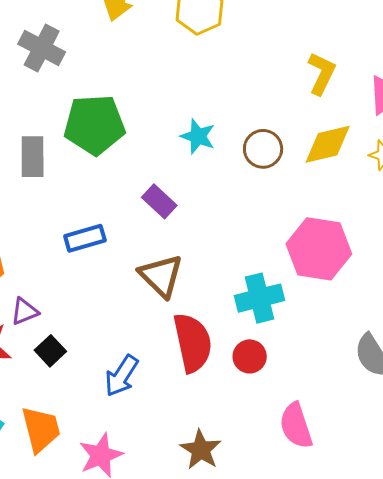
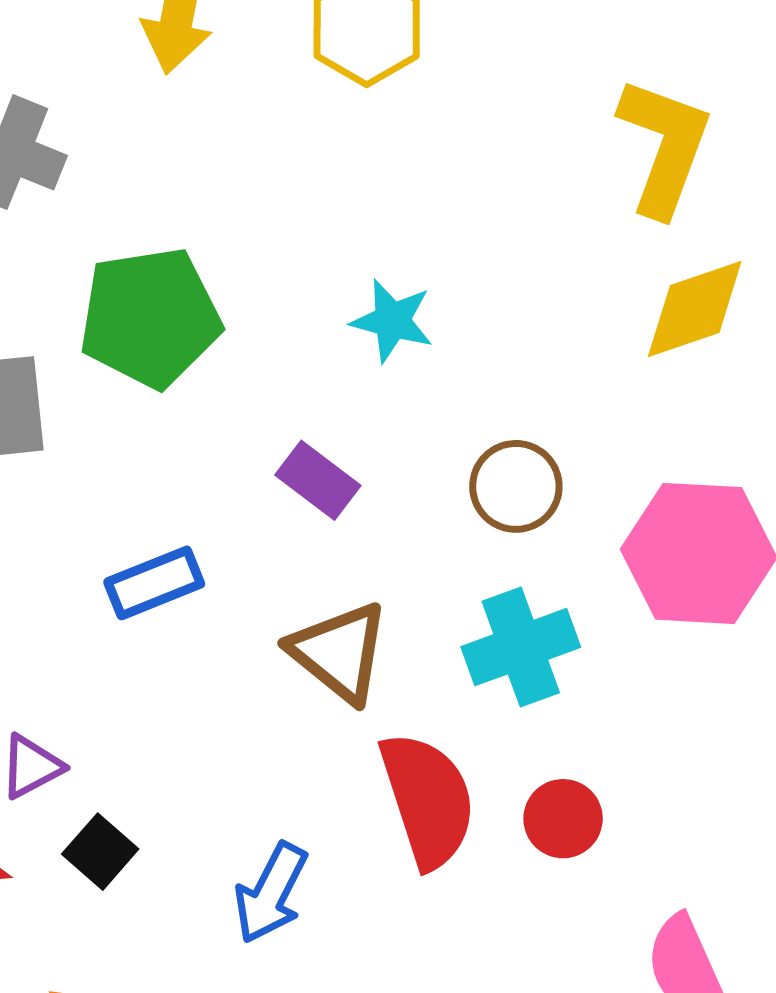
yellow L-shape: (322, 73) -> (664, 146), size x1.4
brown circle: (263, 149) -> (516, 486), moved
cyan cross: (260, 298) -> (521, 647), moved

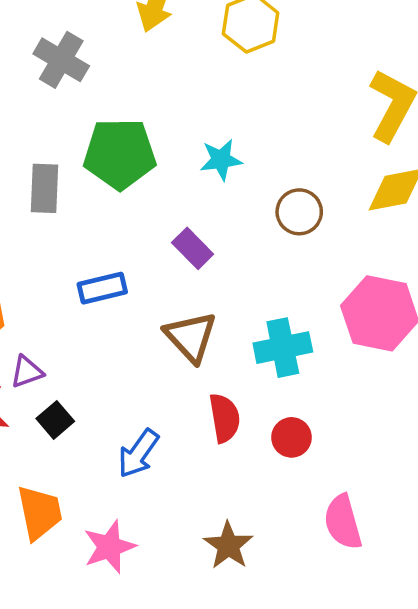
cyan star: (392, 321) -> (221, 160), moved, turned -30
brown circle: (516, 486) -> (299, 212), moved
red semicircle: (428, 800) -> (225, 418), size x0.7

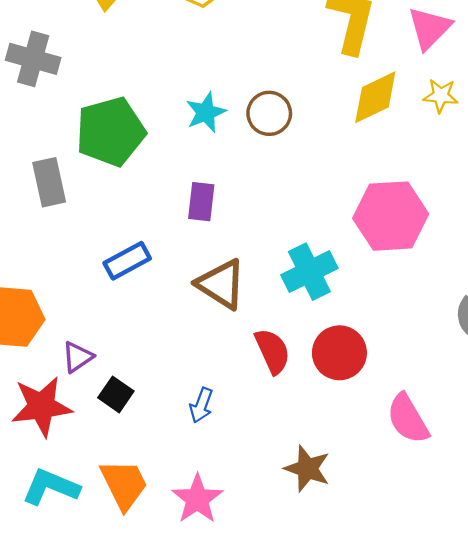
brown circle: (299, 212) -> (269, 113), moved
purple rectangle: (193, 248) -> (201, 202), turned 66
red circle: (292, 437) -> (339, 353), size x1.4
blue arrow: (138, 453) -> (201, 405), size x0.7

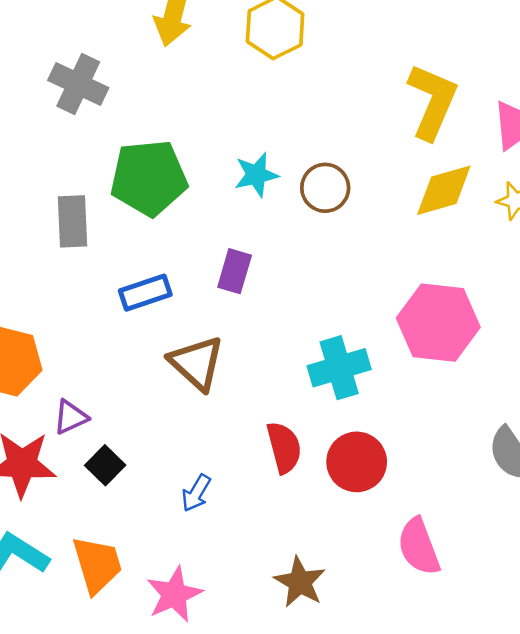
blue rectangle: (127, 261) -> (145, 293), moved
brown triangle: (221, 284) -> (197, 363), moved

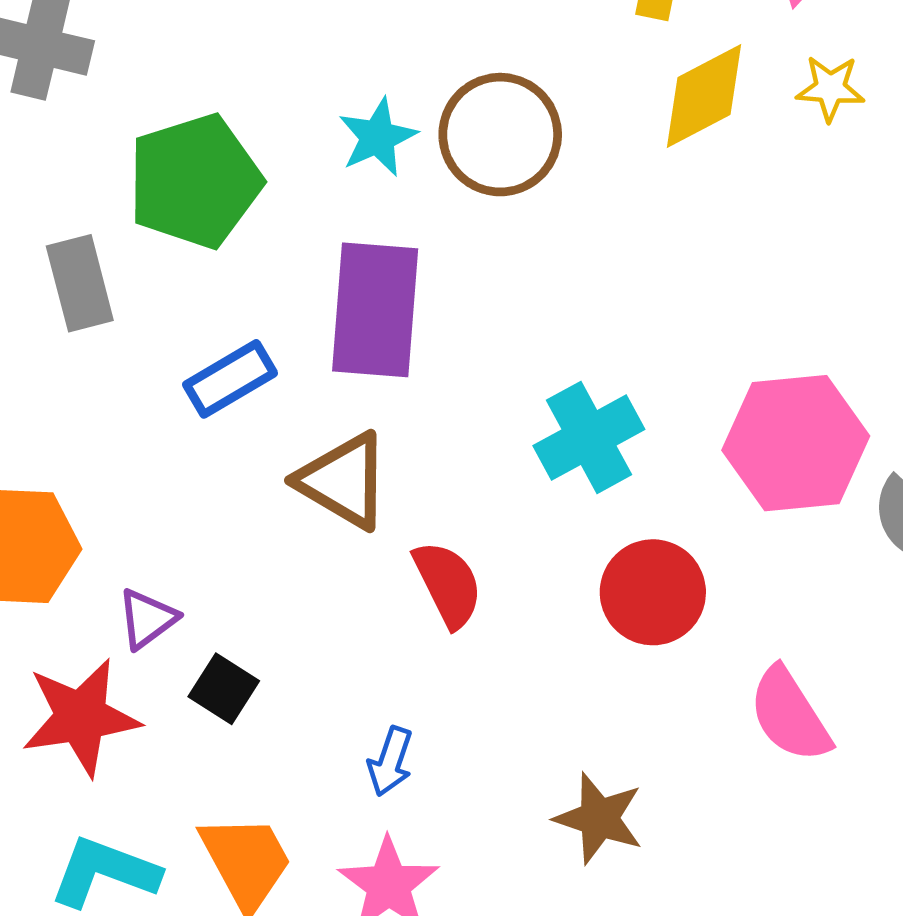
brown circle: (325, 188) -> (500, 135), size x1.4
purple rectangle: (235, 271) -> (375, 310), size x1.8
pink hexagon: (438, 323) -> (796, 443), moved
red semicircle: (284, 447) -> (448, 584), moved
blue arrow: (196, 493) -> (390, 762), moved

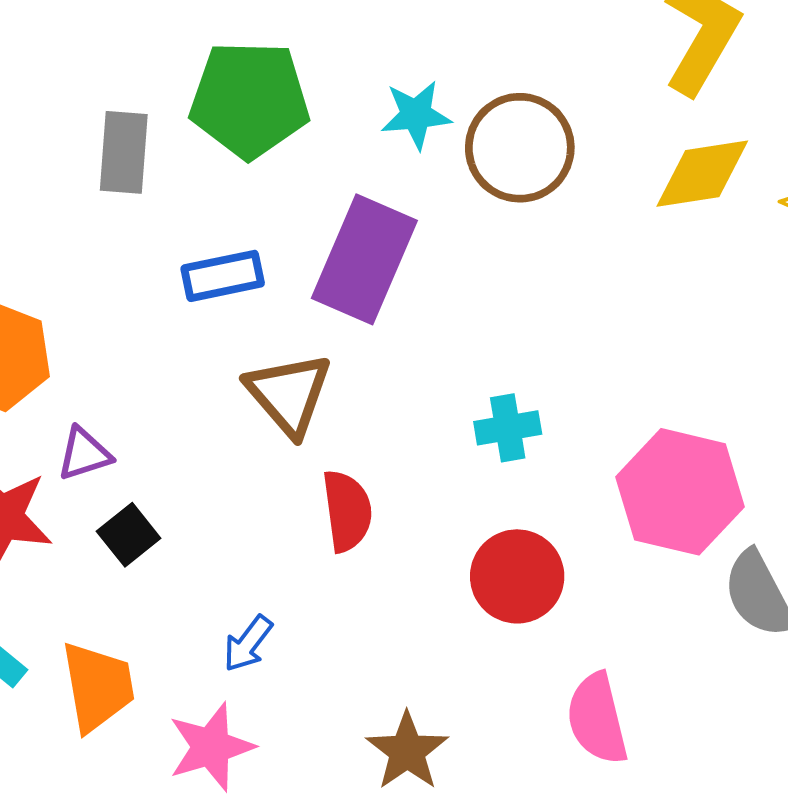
cyan cross: (589, 437) -> (508, 428), size x0.7

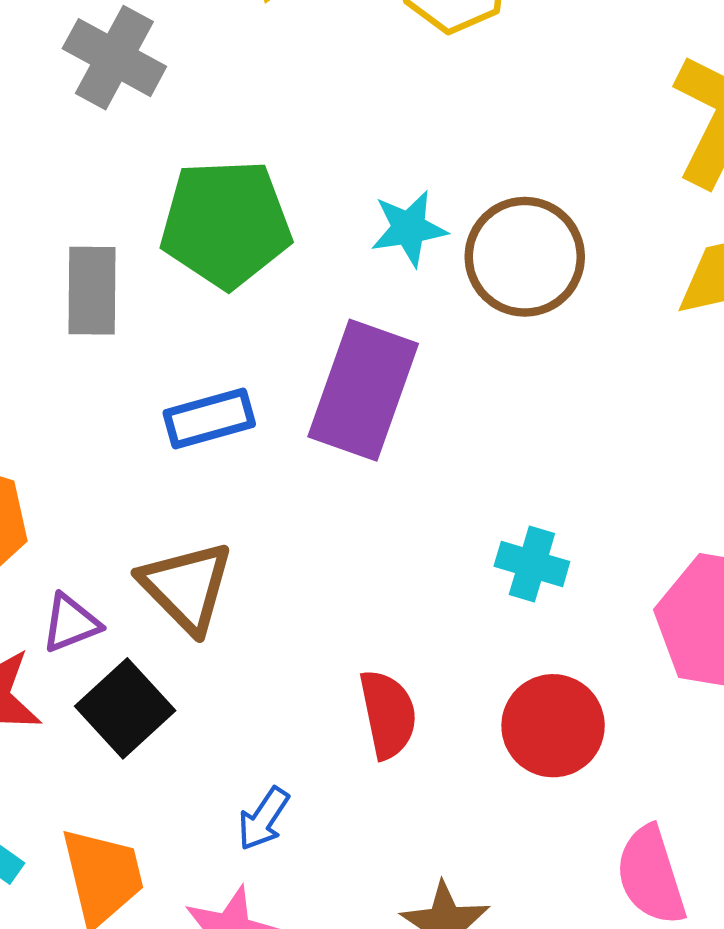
brown triangle: (289, 394) -> (186, 587), moved
cyan cross: (508, 428) -> (532, 564), turned 30
red semicircle: (347, 511) -> (388, 714), moved
black square: (129, 535) -> (125, 708), size x1.4

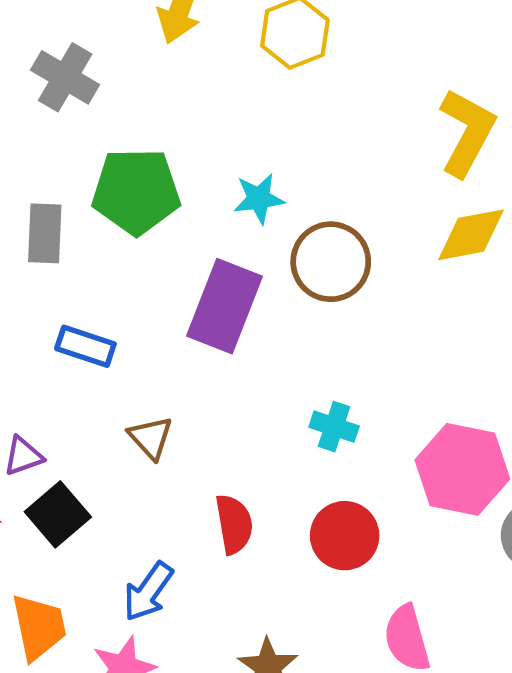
brown circle: (525, 257) -> (331, 262), moved
blue rectangle: (209, 418) -> (85, 346), moved, turned 32
brown triangle: (186, 587) -> (151, 438), moved, size x0.7
blue arrow: (263, 819) -> (148, 592), size x1.4

